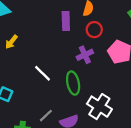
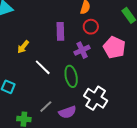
purple rectangle: (66, 21) -> (60, 31), moved
yellow arrow: (11, 42) -> (23, 47), moved

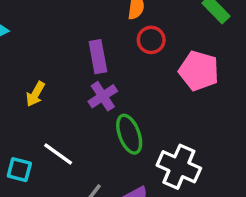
purple cross: (82, 50) -> (103, 96), moved
white line: (43, 67) -> (58, 154), moved

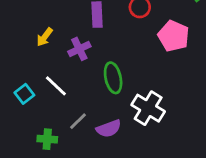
purple cross: (103, 96) -> (79, 49), moved
cyan square: (19, 170) -> (24, 94), turned 30

